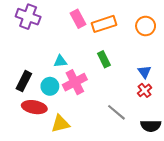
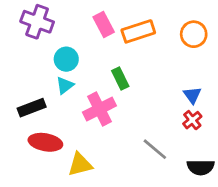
green rectangle: (104, 59) -> (120, 79), moved
cyan triangle: (60, 61) -> (65, 85), moved, turned -32
black rectangle: (24, 81) -> (32, 108), turned 42
cyan circle: (50, 86) -> (66, 59), moved

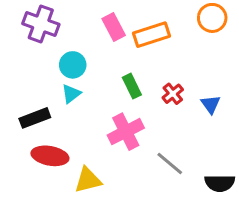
orange circle: (194, 34) -> (212, 18), moved
pink cross: (99, 109) -> (126, 132), moved
red cross: (192, 120) -> (173, 94), moved

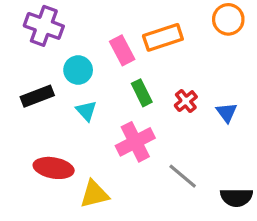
pink rectangle: (114, 27) -> (122, 50), moved
cyan triangle: (71, 94) -> (86, 111), moved, turned -35
black rectangle: (35, 118) -> (37, 96), moved

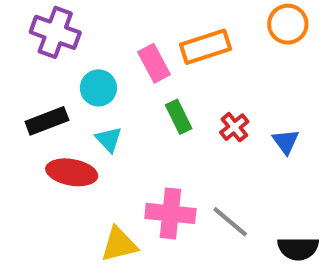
pink cross: (135, 142) -> (170, 213), moved, turned 33
red ellipse: (54, 168) -> (72, 172), moved

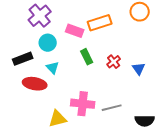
purple cross: (55, 32) -> (40, 16), moved, turned 30
pink rectangle: (154, 63) -> (75, 31), turned -42
gray line: (230, 222) -> (112, 108), turned -54

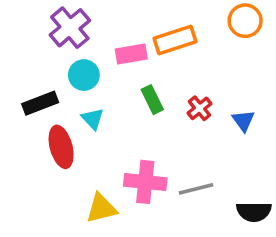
pink rectangle: (75, 31) -> (131, 54), turned -30
red ellipse: (35, 84) -> (61, 147), turned 65

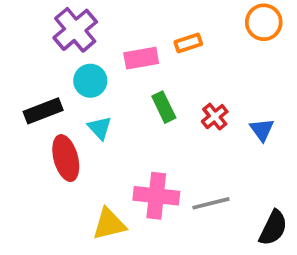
orange rectangle: (175, 40) -> (188, 43), size x0.6
black semicircle: (254, 212) -> (273, 228), turned -64

